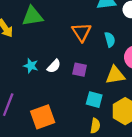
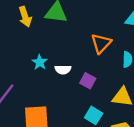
white semicircle: (54, 66) -> (63, 70), turned 32

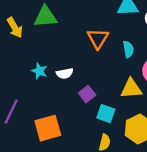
purple square: (88, 81) -> (87, 94), moved, turned 35

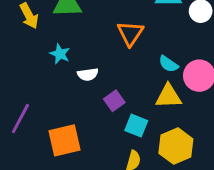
cyan semicircle: (128, 49) -> (168, 64), moved, turned 133
cyan star: (39, 71) -> (60, 54), moved

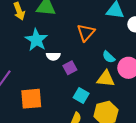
cyan star: (60, 54) -> (36, 40), size x1.6
purple square: (114, 101) -> (70, 68), moved

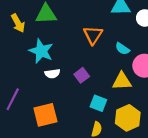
white semicircle: (53, 56) -> (52, 74), moved
cyan semicircle: (109, 57) -> (122, 49), moved

